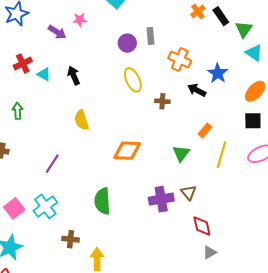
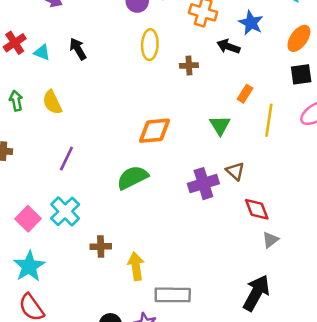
yellow ellipse: (133, 80) -> (150, 45), turned 35
yellow semicircle: (82, 120) -> (52, 102), moved
green semicircle: (102, 201) -> (133, 178), moved, turned 75

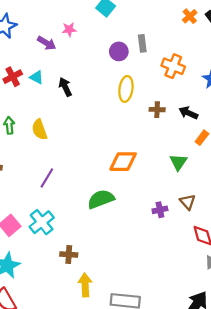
black arrow: (228, 47) -> (188, 113), moved
cyan triangle: (42, 52) -> (37, 77), moved
purple cross: (203, 184) -> (160, 210), size x0.6
yellow arrow: (136, 266) -> (85, 285), moved

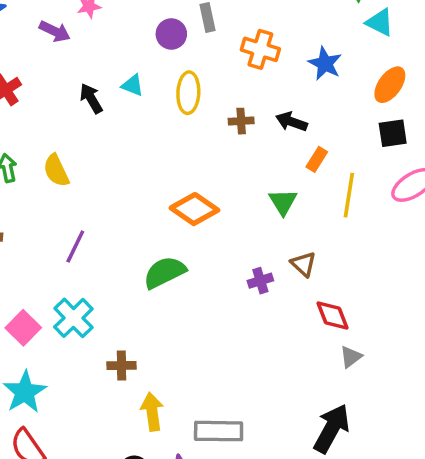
cyan triangle: (37, 77) -> (133, 85), moved
orange diamond: (123, 162) -> (194, 209), turned 40

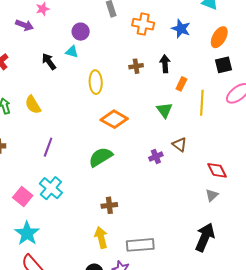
purple circle: (171, 34) -> (81, 32), moved
yellow ellipse: (188, 93) -> (96, 82), moved
black arrow: (292, 122) -> (165, 64), turned 72
red diamond: (332, 315) -> (217, 170), moved
brown cross: (121, 365) -> (109, 205), moved

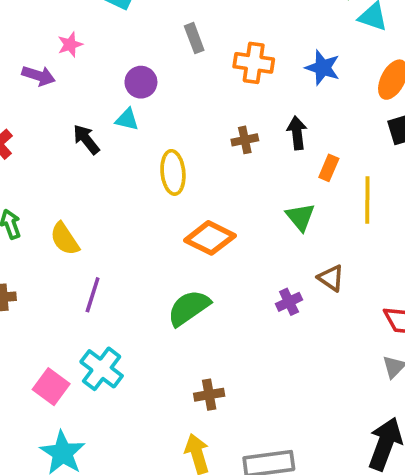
yellow semicircle: (33, 105) -> (65, 239), moved

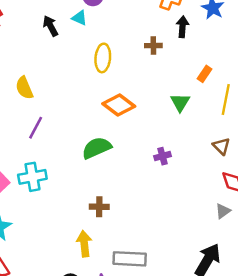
black arrow: (297, 133) -> (182, 27), moved
brown triangle: (331, 278) -> (221, 146), moved
cyan cross: (102, 369) -> (32, 177), turned 32

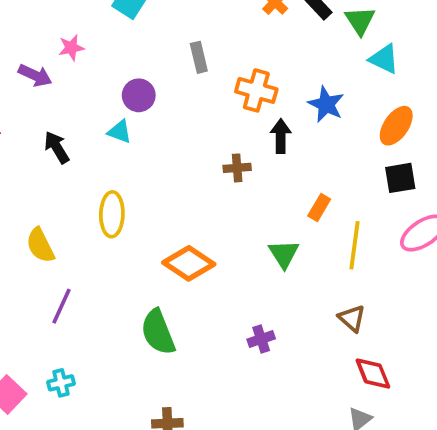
black arrow: (50, 26) -> (57, 147), moved
yellow ellipse: (103, 58) -> (112, 214), moved
green semicircle: (97, 148) -> (158, 332), turned -84
cyan cross: (32, 177) -> (61, 383), size x0.6

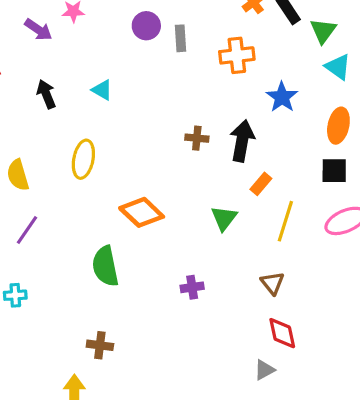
orange cross: (256, 90) -> (237, 55), moved, turned -32
purple circle: (139, 95) -> (146, 26), moved
orange ellipse: (396, 126) -> (338, 126), turned -32
black arrow: (281, 136) -> (242, 141), moved, size x1.4

